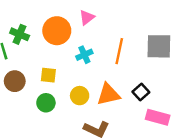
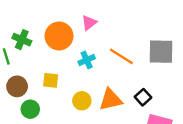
orange line: (119, 51) -> (121, 56), turned -70
green circle: (46, 103) -> (30, 109), moved

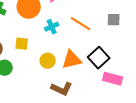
gray square: (161, 52) -> (114, 20), size x0.6
black square: (143, 97) -> (99, 58), size x1.5

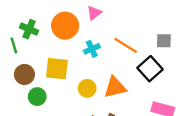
yellow square: (22, 44) -> (57, 69), size x1.5
black square: (99, 58) -> (150, 69), moved

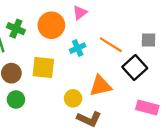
yellow circle: (87, 88) -> (73, 98), moved
green circle: (37, 97) -> (16, 99), moved

